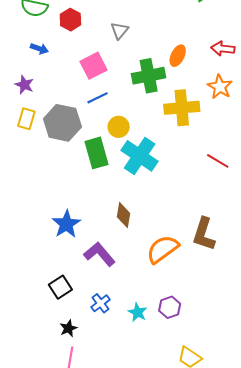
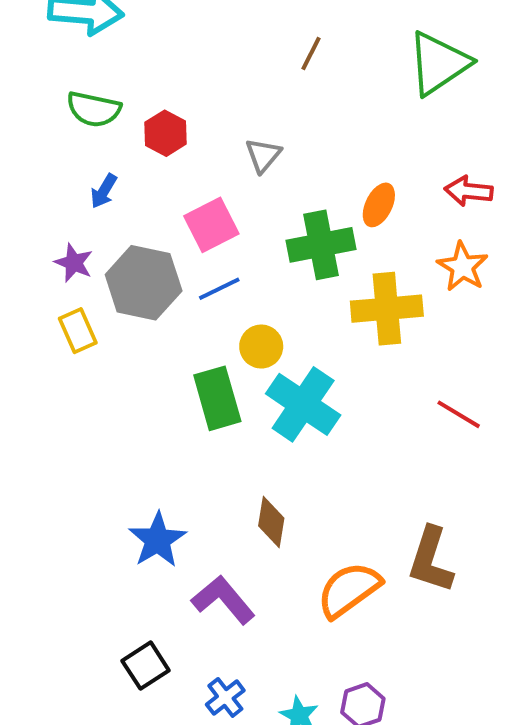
blue arrow: (39, 49) -> (104, 191), turned 102
yellow rectangle: (26, 119) -> (78, 331), turned -40
gray hexagon: (62, 123) -> (144, 283), moved

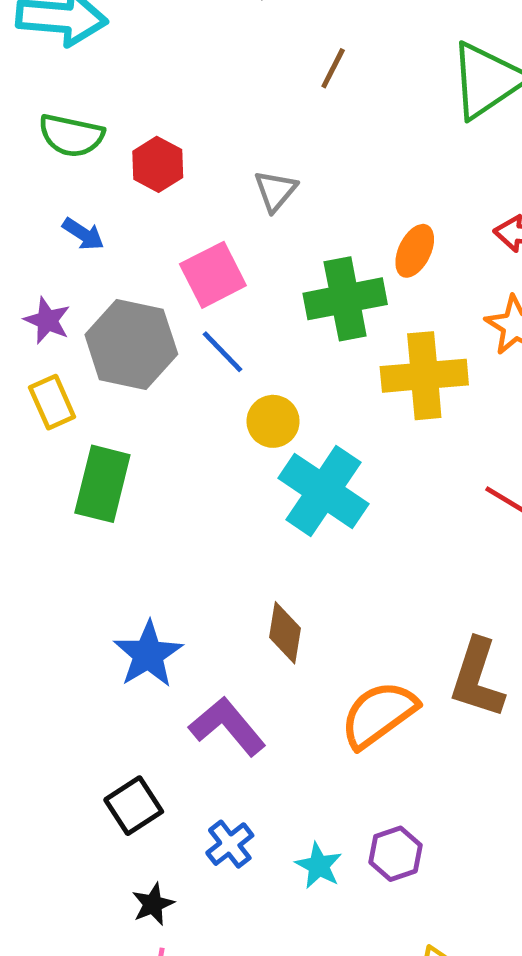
blue arrow: (104, 191) -> (83, 234), turned -88
blue line: (219, 289) -> (223, 352), turned 72
green rectangle: (217, 398) -> (102, 484), moved, turned 30

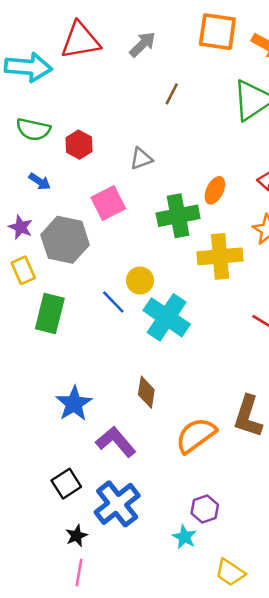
gray triangle: (275, 191) -> (141, 159), turned 30
blue line: (223, 352) -> (113, 302), moved
blue cross: (230, 844) -> (117, 504), size x1.8
cyan star: (319, 866) -> (184, 537), moved

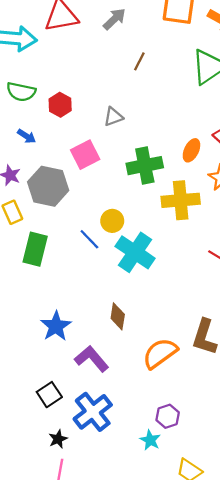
orange ellipse: (215, 190) -> (191, 150), moved

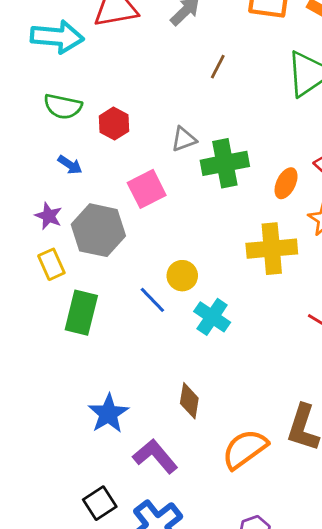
green cross: (145, 166) -> (225, 163), moved
cyan cross: (135, 252) -> (212, 317), size x0.7

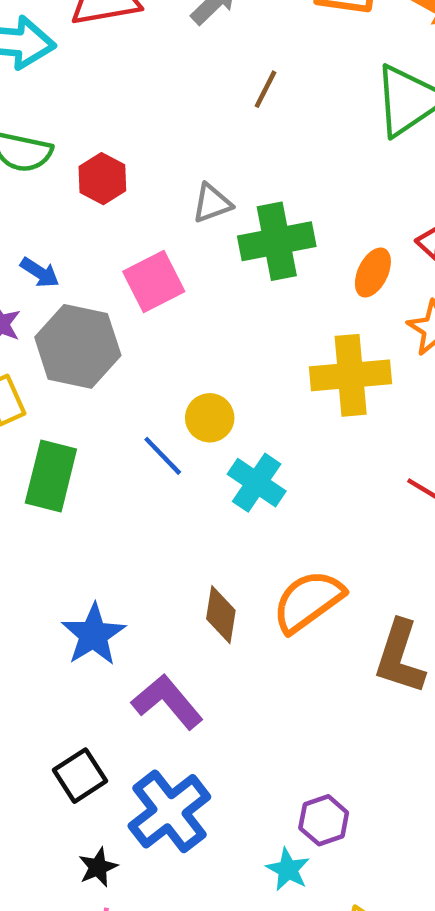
blue arrow: (70, 165) -> (40, 272), moved
orange semicircle: (245, 449) -> (308, 601), moved

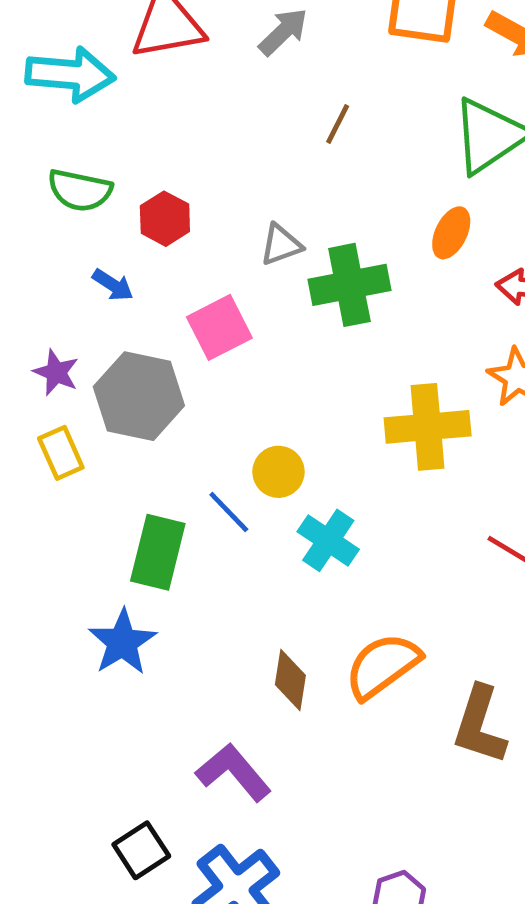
blue arrow: (40, 272) -> (113, 285), moved
orange ellipse: (373, 272) -> (451, 233), moved
green rectangle: (51, 476) -> (158, 552), moved
blue star: (93, 635) -> (122, 642), moved

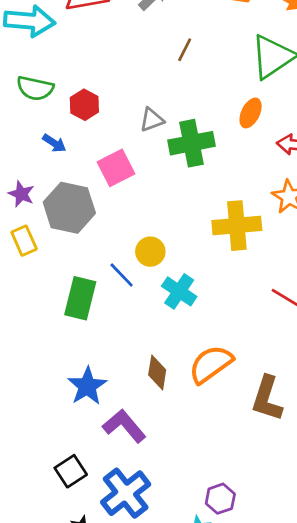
blue star: (122, 642) -> (87, 386), moved

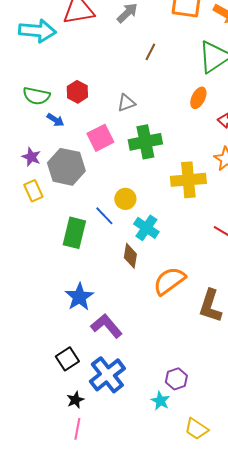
green semicircle: (35, 88) -> (36, 96), moved
green cross: (192, 143) -> (145, 142), moved
brown diamond: (157, 372) -> (130, 256), moved

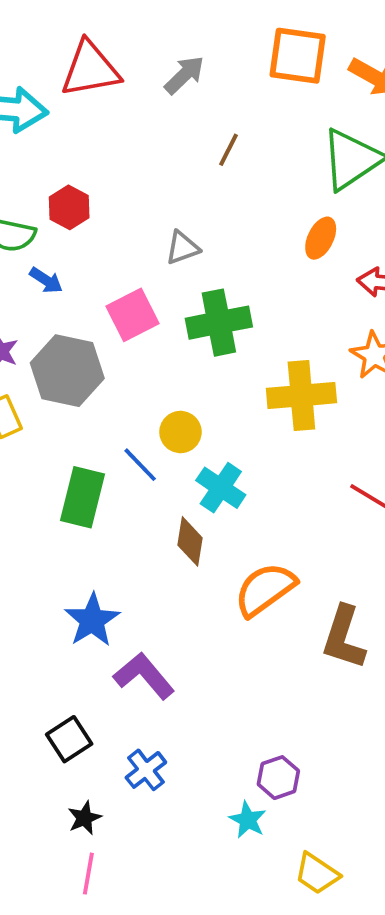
red hexagon: (77, 92) -> (69, 207), moved
blue cross: (107, 375) -> (146, 770), size x0.6

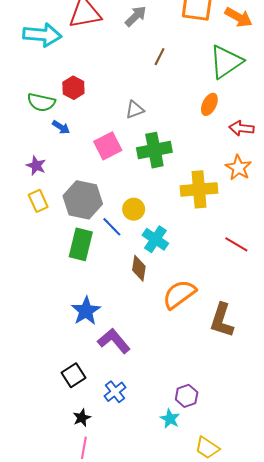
gray hexagon: (67, 371) -> (83, 200), moved

